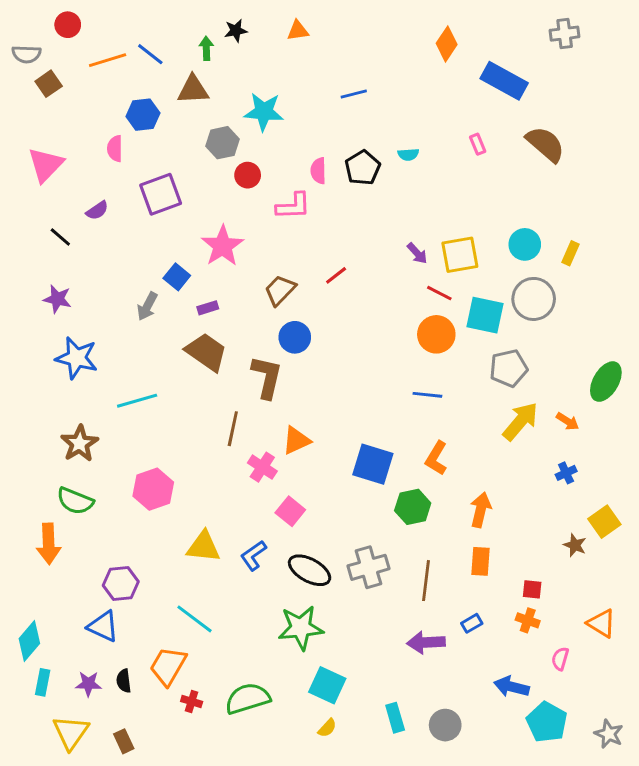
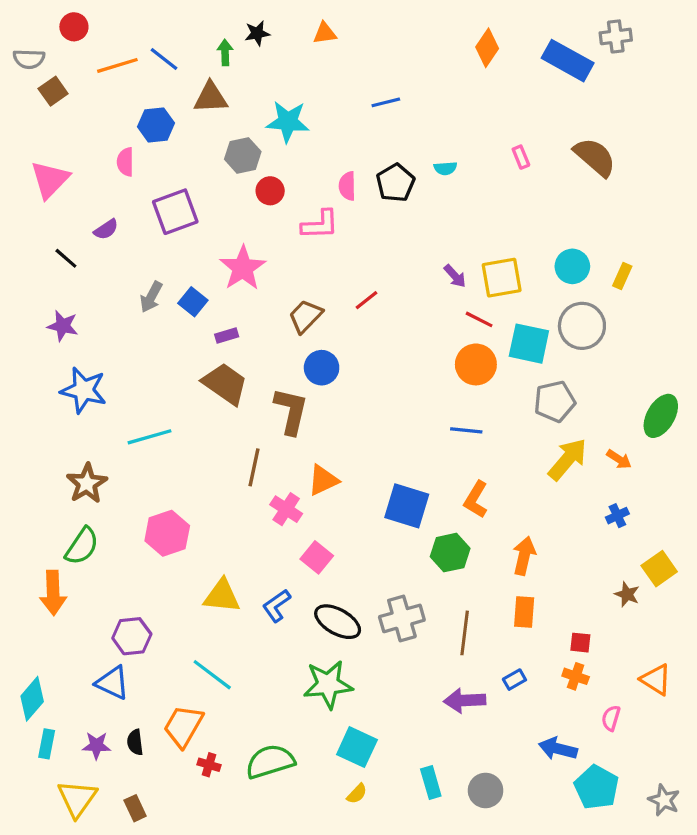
blue rectangle: (504, 81) -> (568, 61), moved
gray arrow: (147, 306) -> (151, 297), moved
green semicircle: (75, 501) -> (82, 546), turned -78

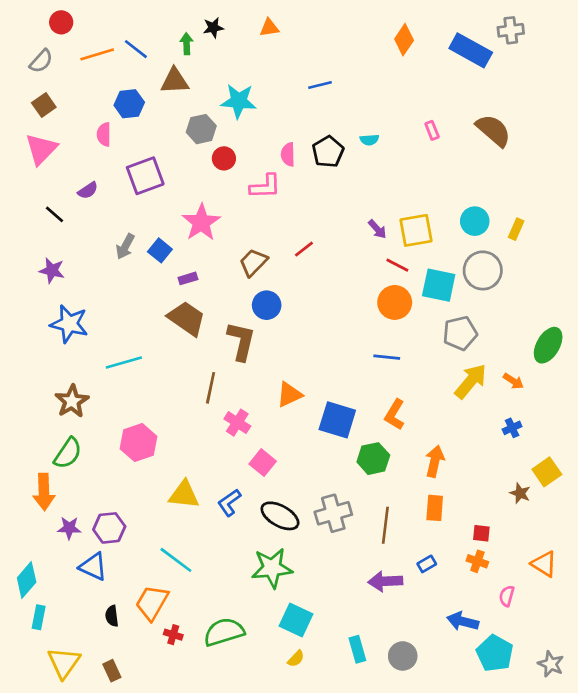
gray semicircle: (29, 59) -> (41, 61), moved, turned -50
brown square: (53, 91) -> (44, 105), moved
orange triangle: (323, 480) -> (289, 395), moved
purple star: (96, 745) -> (69, 528), moved

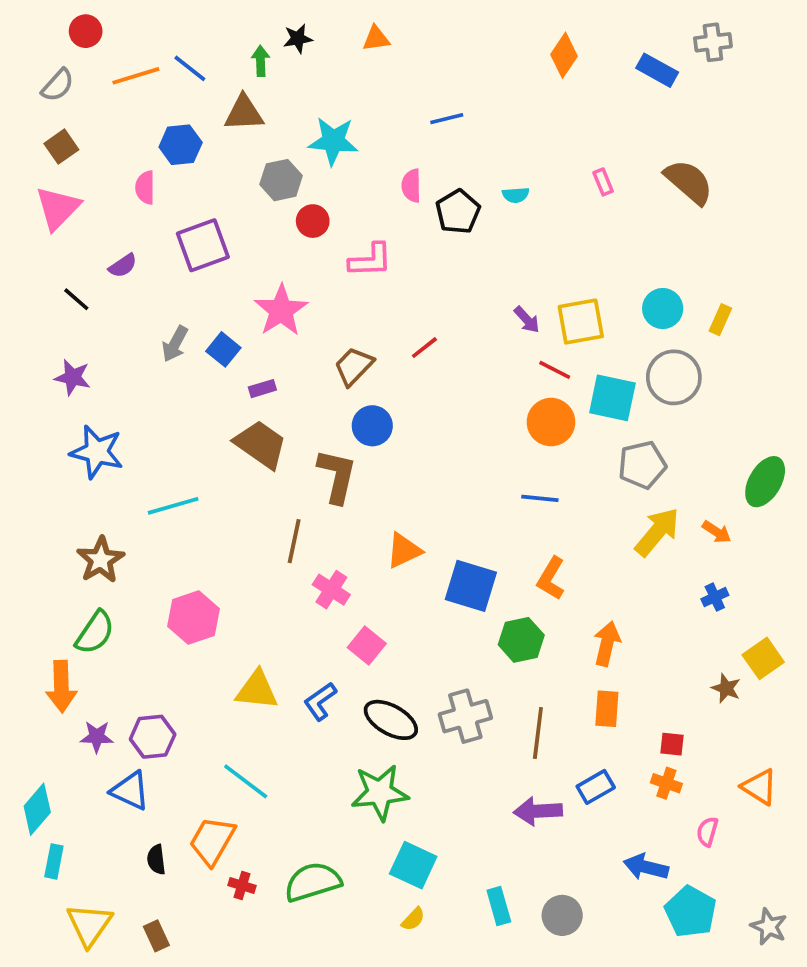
blue rectangle: (471, 50) -> (657, 70), size x0.7
pink semicircle: (288, 154) -> (411, 186), moved
blue rectangle: (427, 564) -> (596, 787), size x1.4

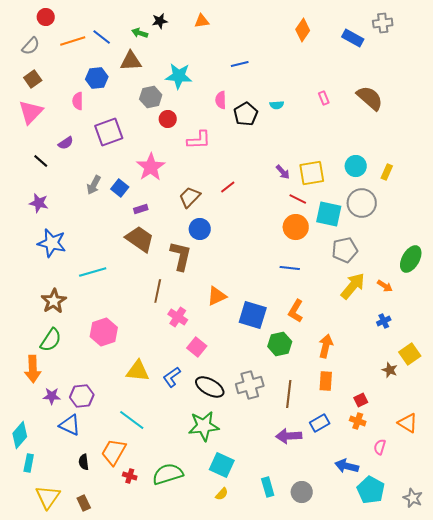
green arrow: (261, 61) -> (140, 33), turned -70
red square: (672, 744) -> (361, 400), turned -32

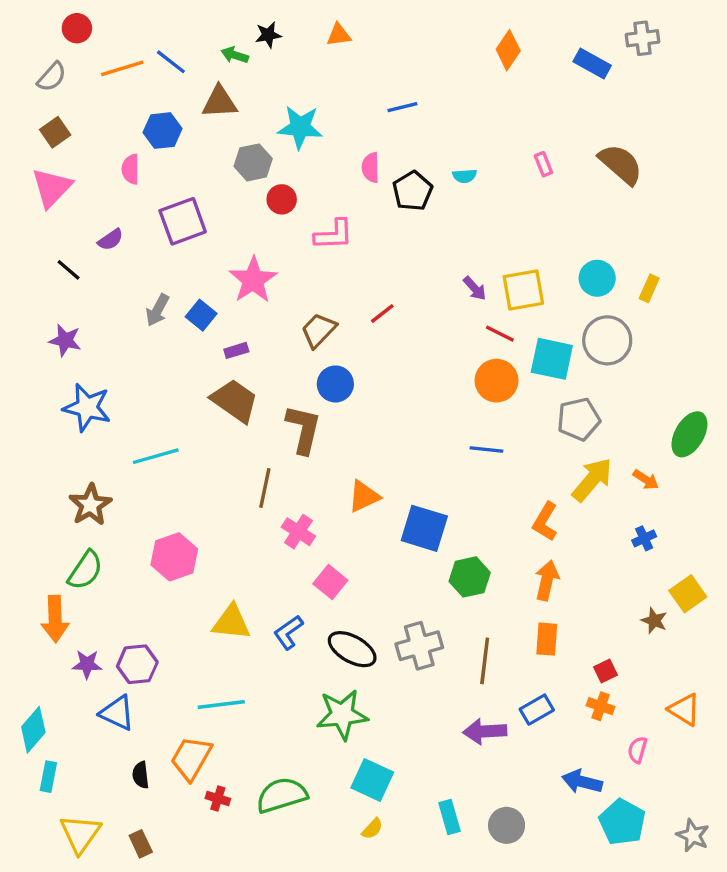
orange L-shape: (296, 311) -> (545, 522), moved
cyan line: (132, 420) -> (221, 705), turned -44

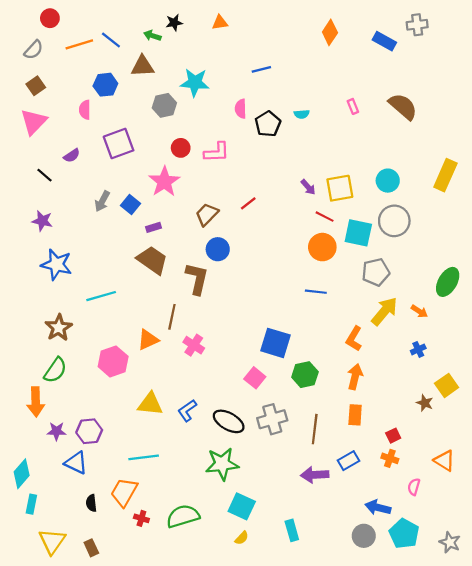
red circle: (282, 199) -> (181, 148), moved
yellow rectangle: (649, 288) -> (445, 175), moved, size x1.8
orange triangle: (364, 496) -> (148, 340), moved
pink square: (330, 582) -> (255, 378), moved
gray circle: (507, 825) -> (364, 536), moved

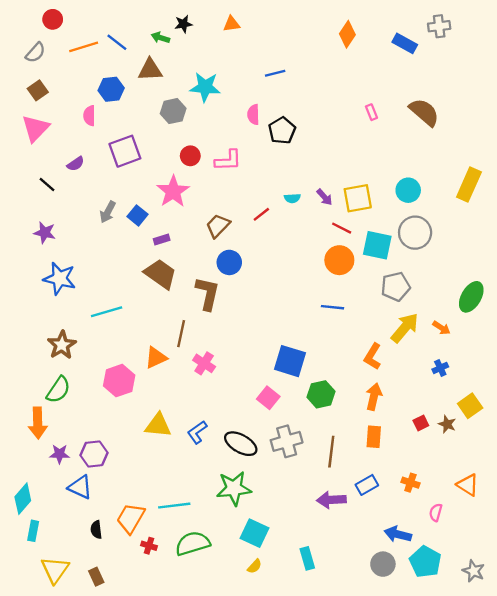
cyan semicircle: (302, 114) -> (292, 198), moved
red square: (393, 436) -> (421, 423), moved
cyan line: (144, 457) -> (174, 506), moved

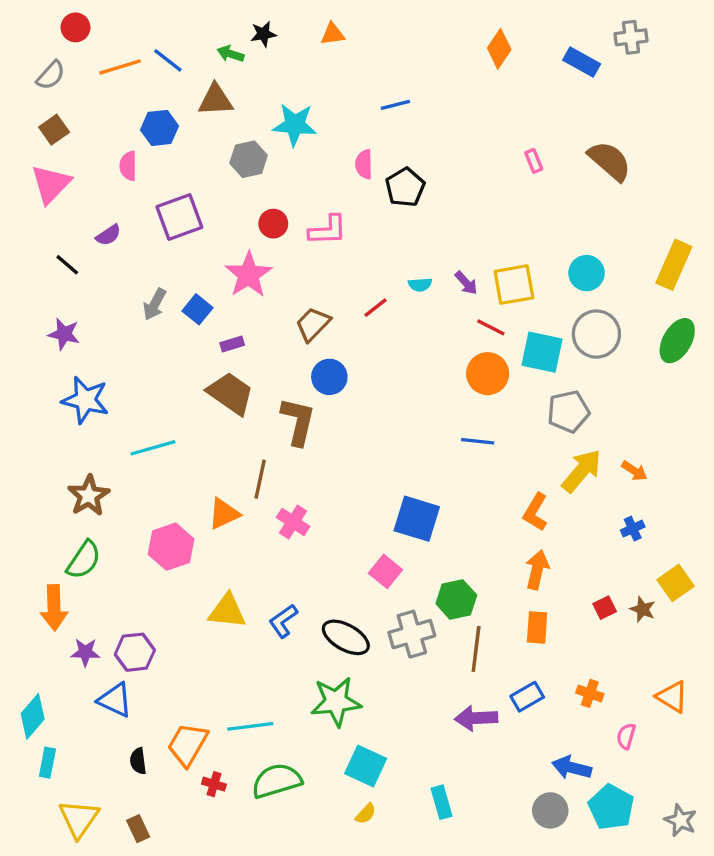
green ellipse: (471, 297) -> (677, 341), moved
green hexagon: (321, 394) -> (456, 599), moved

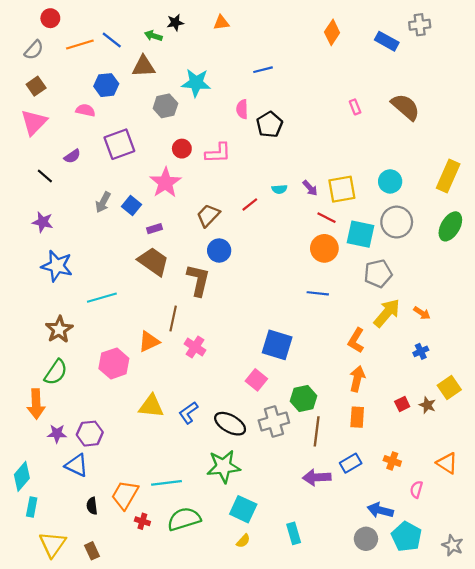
pink semicircle: (128, 166) -> (85, 110), turned 102

